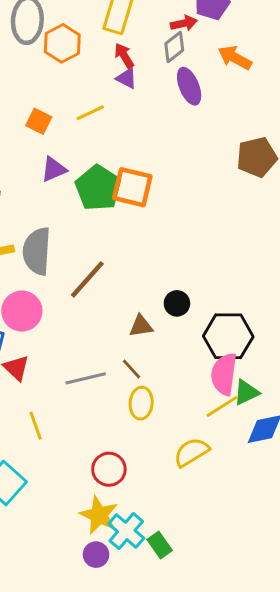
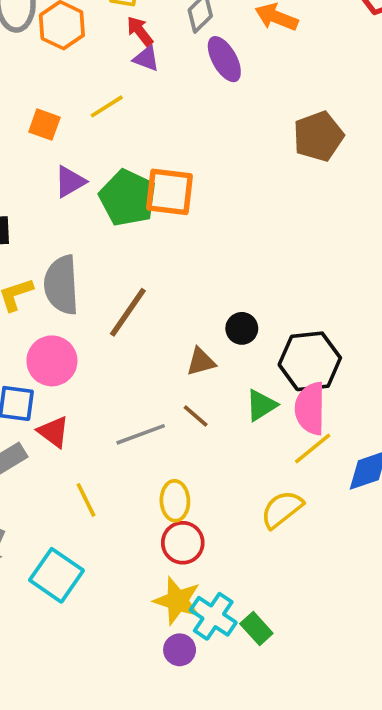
green triangle: (246, 392) -> (261, 405), moved
yellow ellipse: (141, 403) -> (175, 501), moved

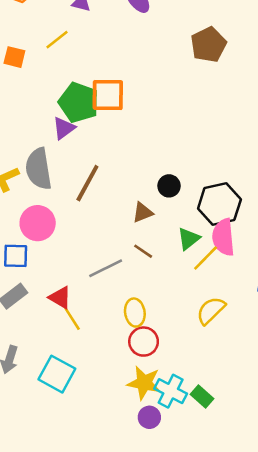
purple triangle: (70, 182) -> (64, 128), moved
red triangle: (53, 432) -> (60, 298), moved
yellow line: (313, 449) -> (206, 258), moved

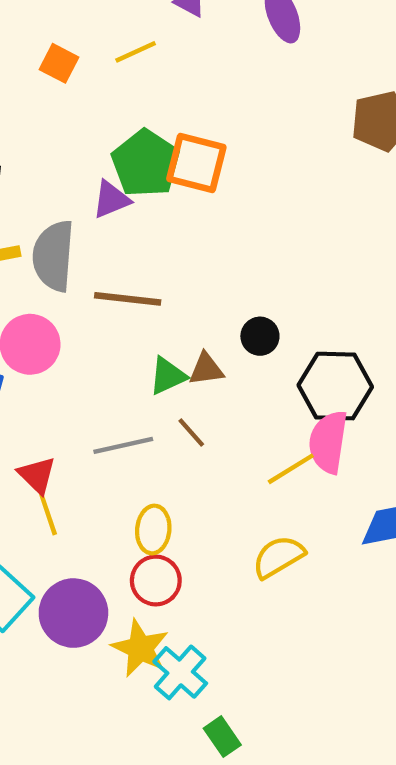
brown line: (87, 183) -> (128, 299), turned 54
green triangle: (189, 239) -> (168, 376), moved
green rectangle: (202, 396) -> (222, 737), moved
purple circle: (149, 417) -> (73, 613), moved, size x1.8

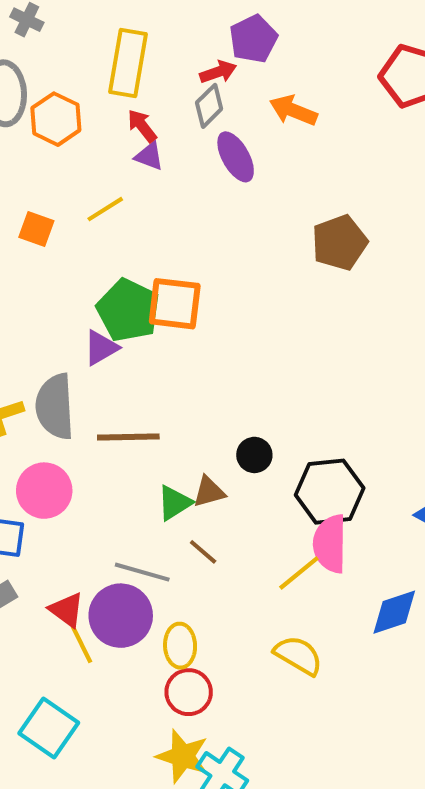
gray line: (123, 445) -> (142, 572), turned 36
yellow semicircle: (278, 557) -> (298, 655), turned 69
purple circle: (73, 613) -> (121, 616), moved

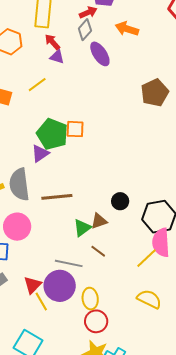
orange square: (175, 304) -> (75, 129), size x0.7
red triangle: (67, 610) -> (33, 285), turned 42

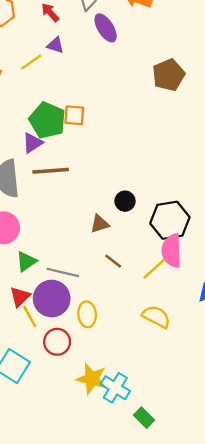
purple triangle: (57, 57) -> (55, 45), moved
brown line: (57, 197) -> (51, 171), moved
green triangle: (82, 228) -> (26, 261), moved
brown line: (98, 251) -> (113, 261), moved
red circle: (96, 321) -> (57, 342), moved

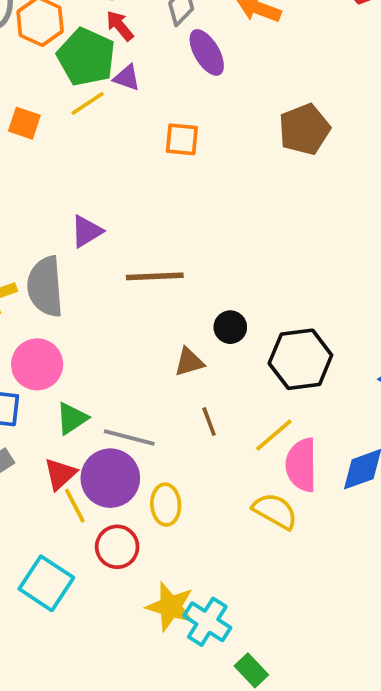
orange square: (74, 115) -> (182, 139), moved
green pentagon: (47, 120) -> (86, 57), moved
brown line: (51, 171) -> (155, 276), moved
pink semicircle: (172, 251) -> (301, 465), moved
brown line: (113, 261) -> (209, 422), turned 30

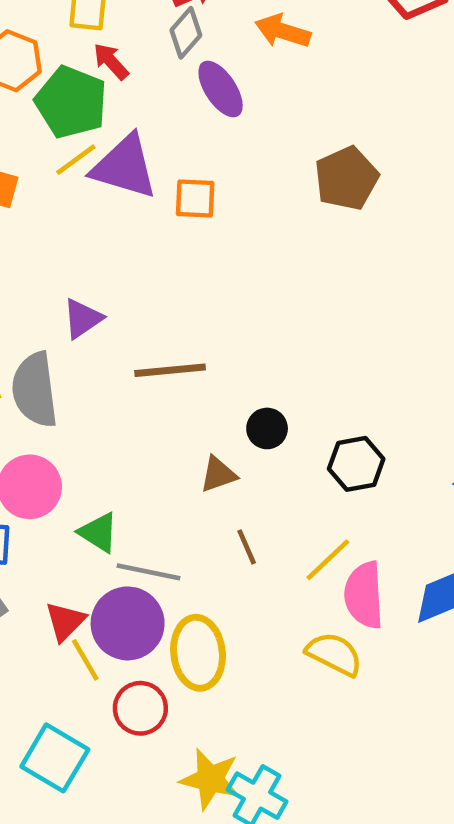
purple triangle: (127, 78) -> (125, 167), moved, size x2.0
black hexagon: (300, 359) -> (356, 464), size x0.7
green triangle: (72, 418) -> (98, 532), moved, turned -51
yellow ellipse: (166, 505) -> (198, 653), size x1.4

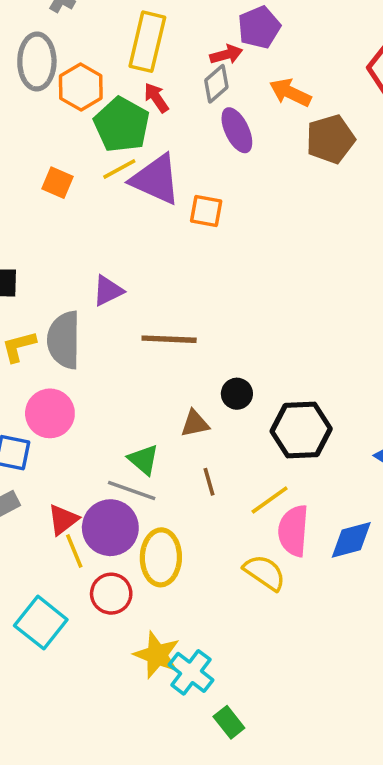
brown pentagon: (347, 178) -> (330, 139), moved
black hexagon: (356, 464) -> (301, 430), size x1.4
green triangle: (98, 532) -> (143, 460), moved

